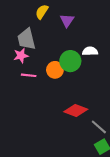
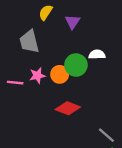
pink star: (21, 56) -> (37, 76), moved
pink line: (29, 75) -> (15, 83), moved
red diamond: (76, 110) -> (68, 108), moved

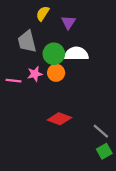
white semicircle: (97, 54) -> (76, 54), moved, size x1.5
green circle: (76, 65) -> (54, 54), moved
red diamond: (68, 108) -> (59, 119), moved

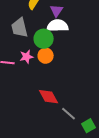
white semicircle: (76, 54) -> (58, 26), moved
red diamond: (59, 119) -> (49, 97), turned 40
gray line: (101, 131) -> (69, 114), moved

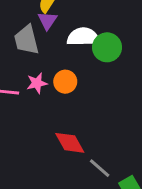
purple triangle: (57, 11) -> (47, 20), moved
green circle: (44, 39) -> (107, 47), moved

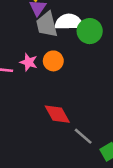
gray trapezoid: (26, 40) -> (47, 25), moved
pink star: (37, 83) -> (29, 62), turned 30

